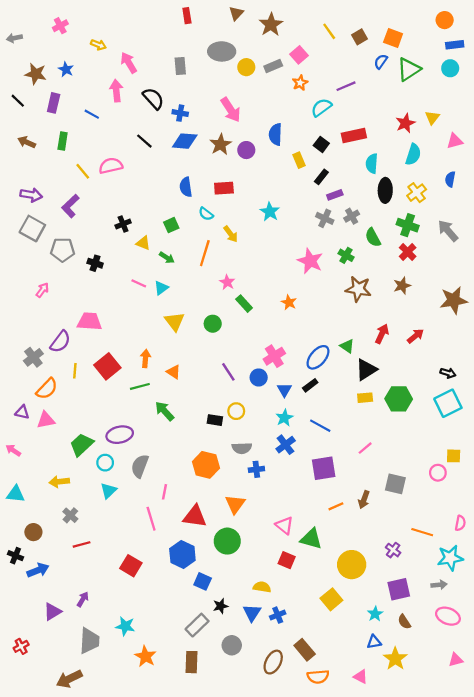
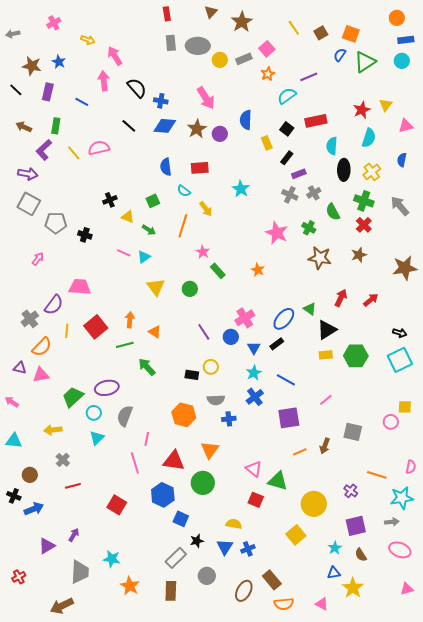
gray rectangle: (180, 66) -> (171, 43), moved
purple L-shape: (70, 206) -> (44, 150), moved

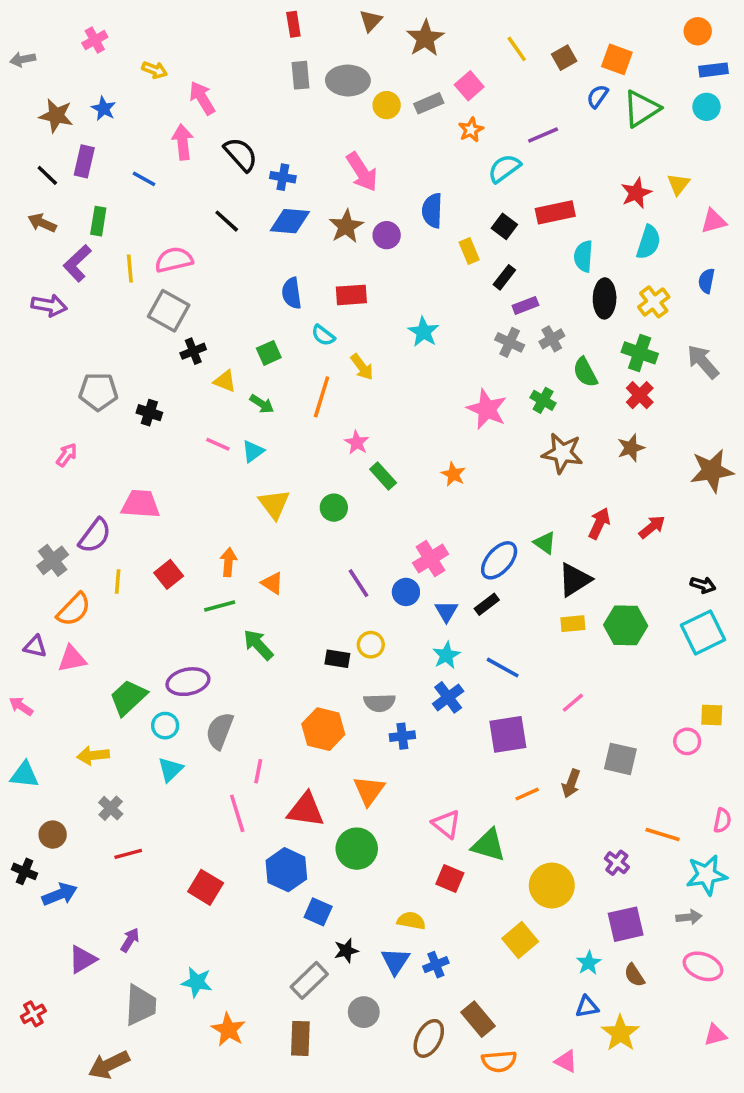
black line: (16, 90) -> (47, 175), moved
yellow line: (74, 153) -> (130, 269), turned 35
gray square: (29, 204) -> (169, 311), moved
red square: (96, 327) -> (169, 574), size x0.7

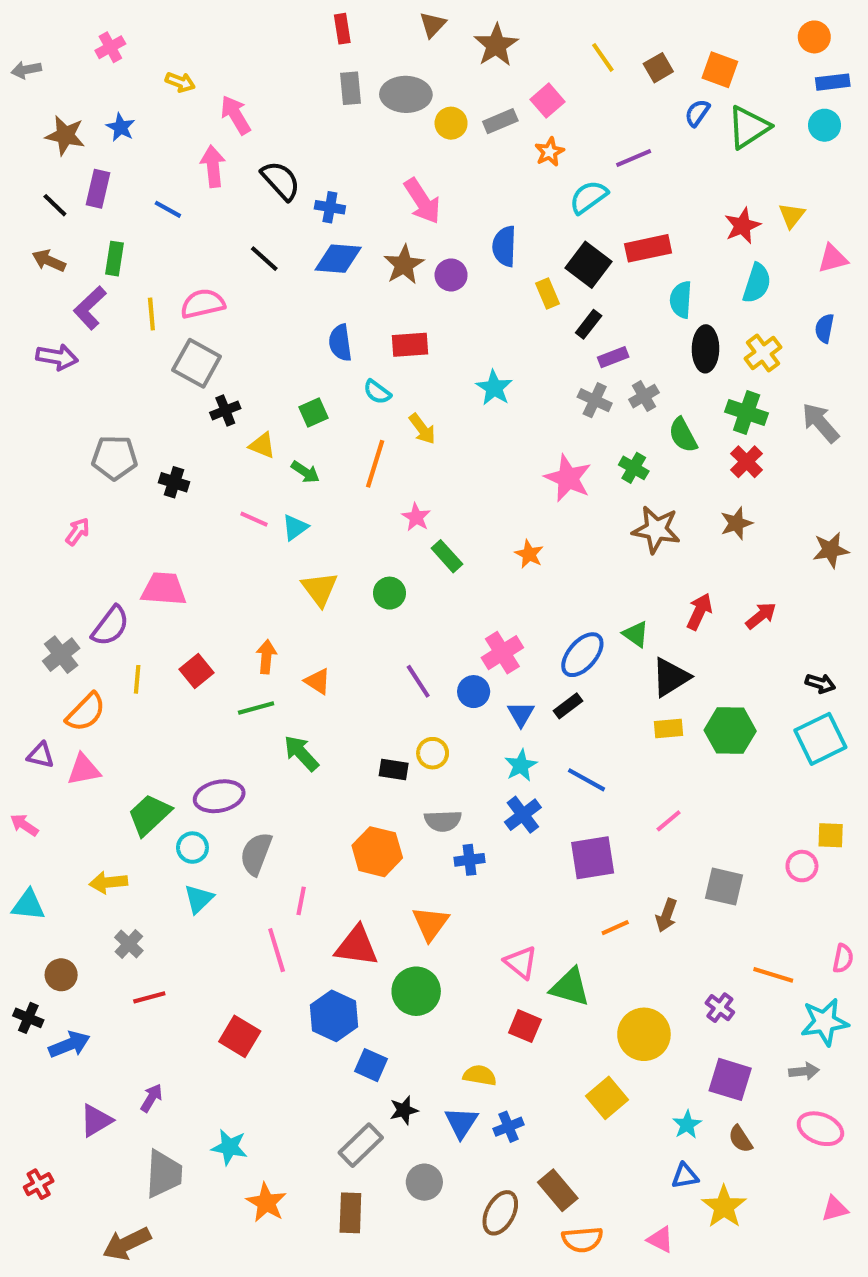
black square: (504, 226) -> (589, 265), size x1.5
brown star: (712, 471) -> (831, 550), size x0.7
purple square: (626, 924) -> (730, 1079), turned 30

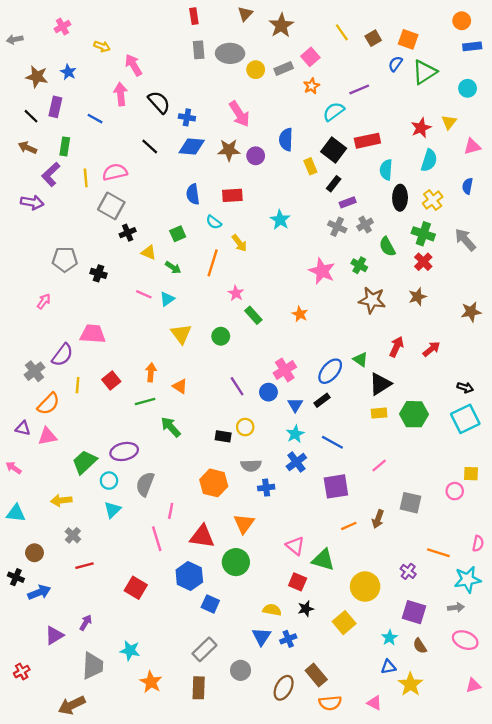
cyan circle: (825, 125) -> (468, 88), moved
brown star: (404, 265) -> (229, 150), turned 30
black star: (404, 1110) -> (306, 609), moved

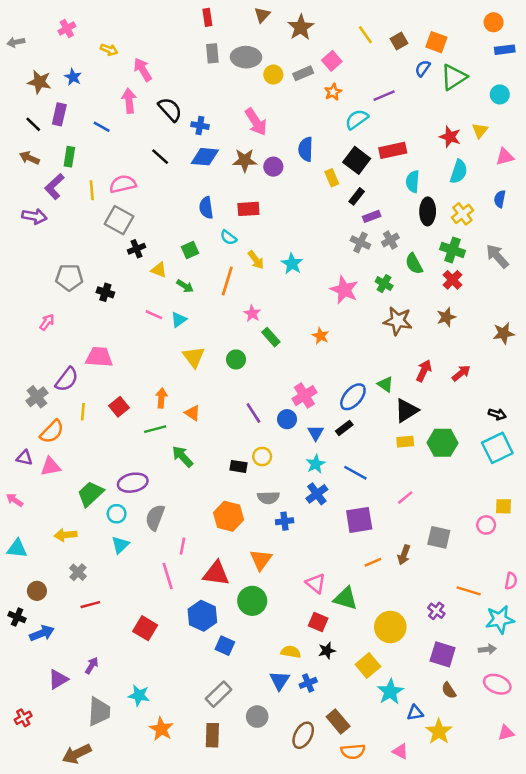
red star: (421, 128) -> (450, 137), turned -30
cyan star: (280, 220) -> (292, 264), moved
cyan star: (390, 638) -> (390, 692), moved, size x1.5

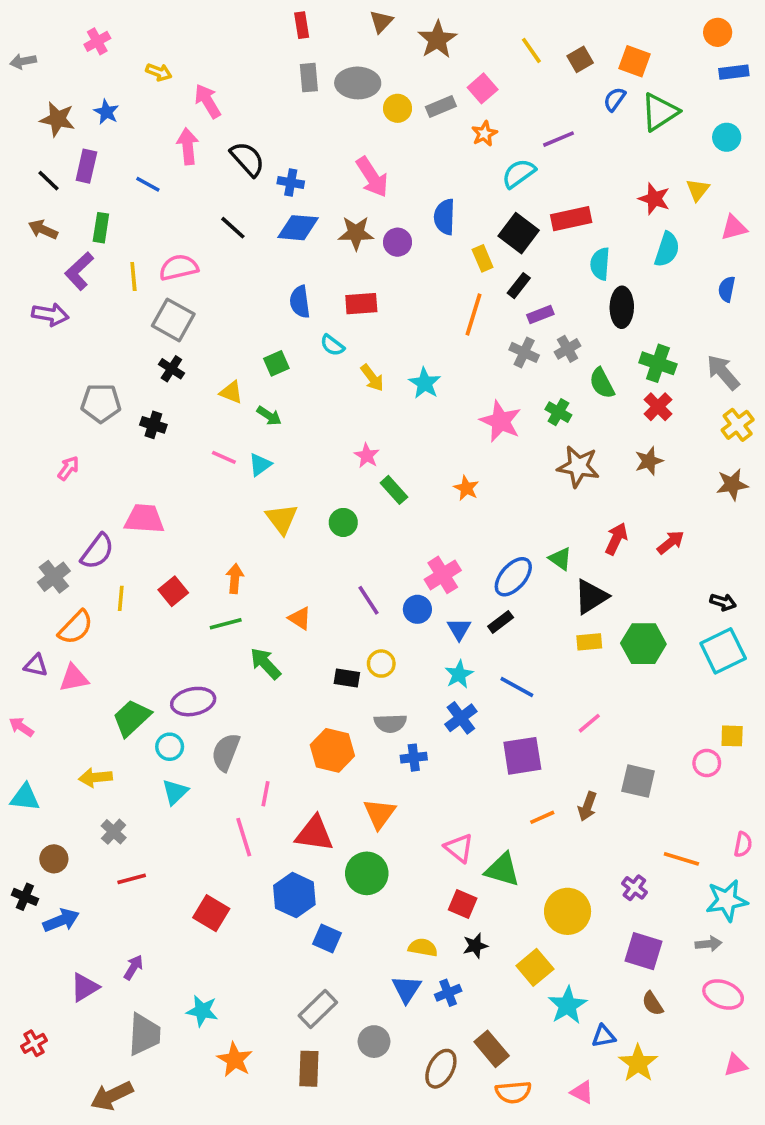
yellow cross: (462, 214) -> (738, 425), moved
black cross: (136, 249) -> (171, 369), moved, turned -35
orange line: (227, 281) -> (473, 314), moved
orange triangle: (192, 413) -> (300, 618), moved

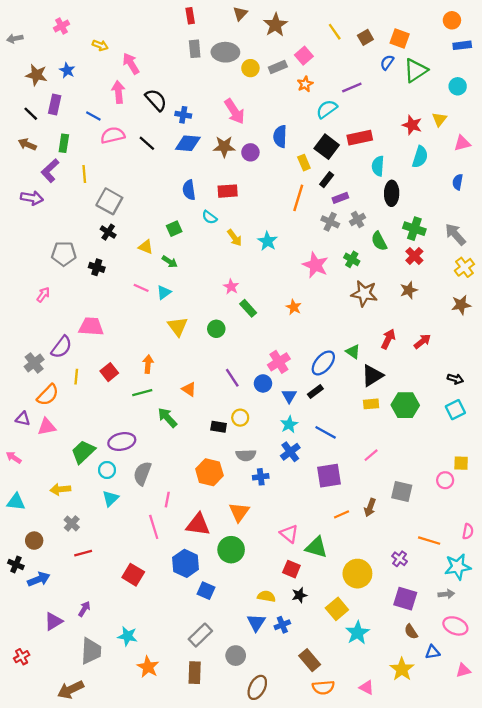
pink semicircle: (179, 267) -> (113, 135), moved
cyan square: (723, 651) -> (455, 410), size x0.7
blue triangle: (604, 1036) -> (433, 652), moved
brown ellipse: (441, 1069) -> (257, 687), moved

